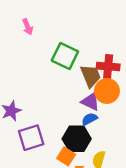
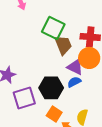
brown trapezoid: (91, 76) -> (63, 45), moved
black hexagon: (77, 139) -> (51, 88), moved

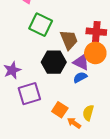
green square: (53, 28) -> (41, 25), moved
black hexagon: (51, 88) -> (54, 62), moved

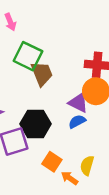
brown trapezoid: (69, 40) -> (42, 74), moved
black hexagon: (54, 62) -> (36, 124), moved

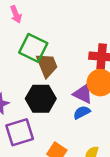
black hexagon: (36, 124) -> (41, 99), moved

